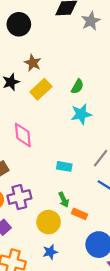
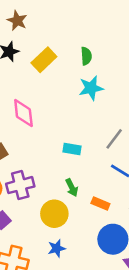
brown star: (33, 63) -> (17, 21), moved
green semicircle: (77, 86) -> (86, 56), turned -32
orange rectangle: (79, 214) -> (100, 204), moved

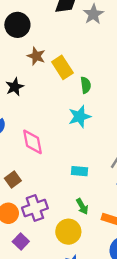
brown star: (17, 21) -> (36, 56), moved
yellow rectangle: (44, 60) -> (62, 67), moved, turned -75
cyan star: (91, 88) -> (80, 117), moved

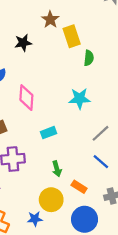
cyan star: (80, 117) -> (80, 99), moved
cyan rectangle: (80, 171) -> (49, 133), moved, turned -40
yellow circle: (68, 232) -> (51, 200), moved

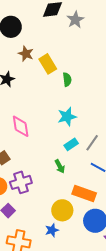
cyan rectangle: (49, 133) -> (71, 144), moved
green arrow: (57, 169) -> (60, 166), moved
orange rectangle: (79, 187) -> (84, 194), size x1.6

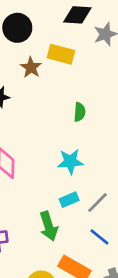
yellow rectangle: (48, 64) -> (61, 54), moved, turned -54
green arrow: (60, 166) -> (49, 226), size x1.5

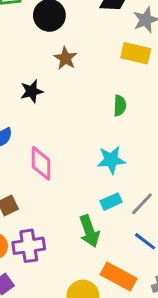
yellow rectangle: (61, 54) -> (136, 53), moved

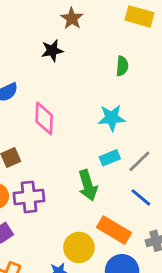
black star: (32, 91) -> (52, 51), moved

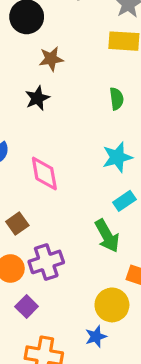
brown star: (72, 18) -> (51, 59), turned -30

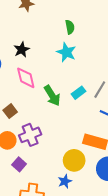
black star: (37, 98) -> (22, 50), moved
cyan star: (117, 157) -> (66, 52), moved, turned -30
green arrow: (107, 236) -> (52, 96), moved

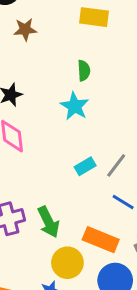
green arrow: (52, 96) -> (49, 222), moved

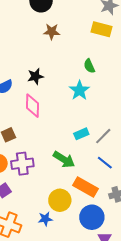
green semicircle: (84, 71) -> (89, 66), turned 152
green arrow: (49, 222) -> (64, 159), moved, turned -40

